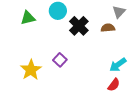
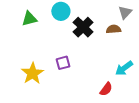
purple square: (60, 60) -> (63, 63), turned 32
red semicircle: (114, 85) -> (106, 89), moved

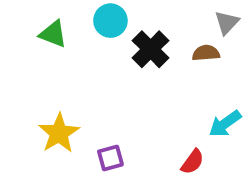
green triangle: (29, 19) -> (53, 34), turned 35
purple square: (63, 63) -> (110, 158), moved

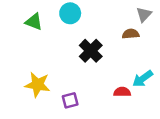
black cross: (151, 49) -> (91, 51), moved
yellow star: (59, 133) -> (37, 85), turned -30
red semicircle: (193, 162) -> (122, 92), moved, turned -126

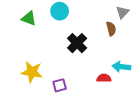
brown semicircle: (131, 34) -> (111, 29), turned 80
cyan arrow: (143, 79) -> (121, 67), turned 42

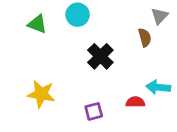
purple square: (60, 85) -> (94, 111), moved

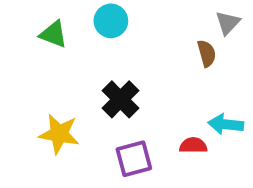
black cross: (100, 56) -> (120, 99), moved
purple square: (94, 111) -> (134, 159), size x1.4

